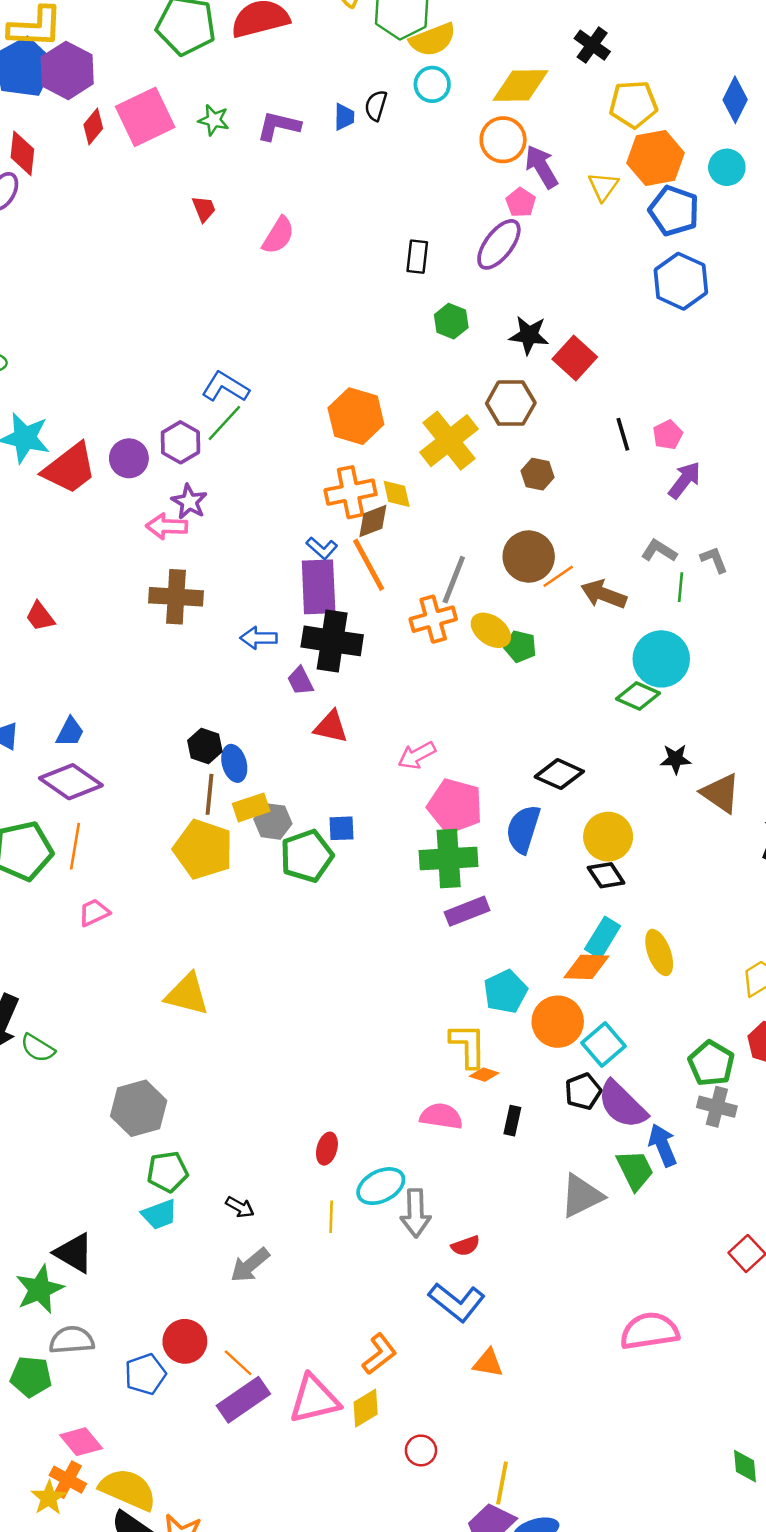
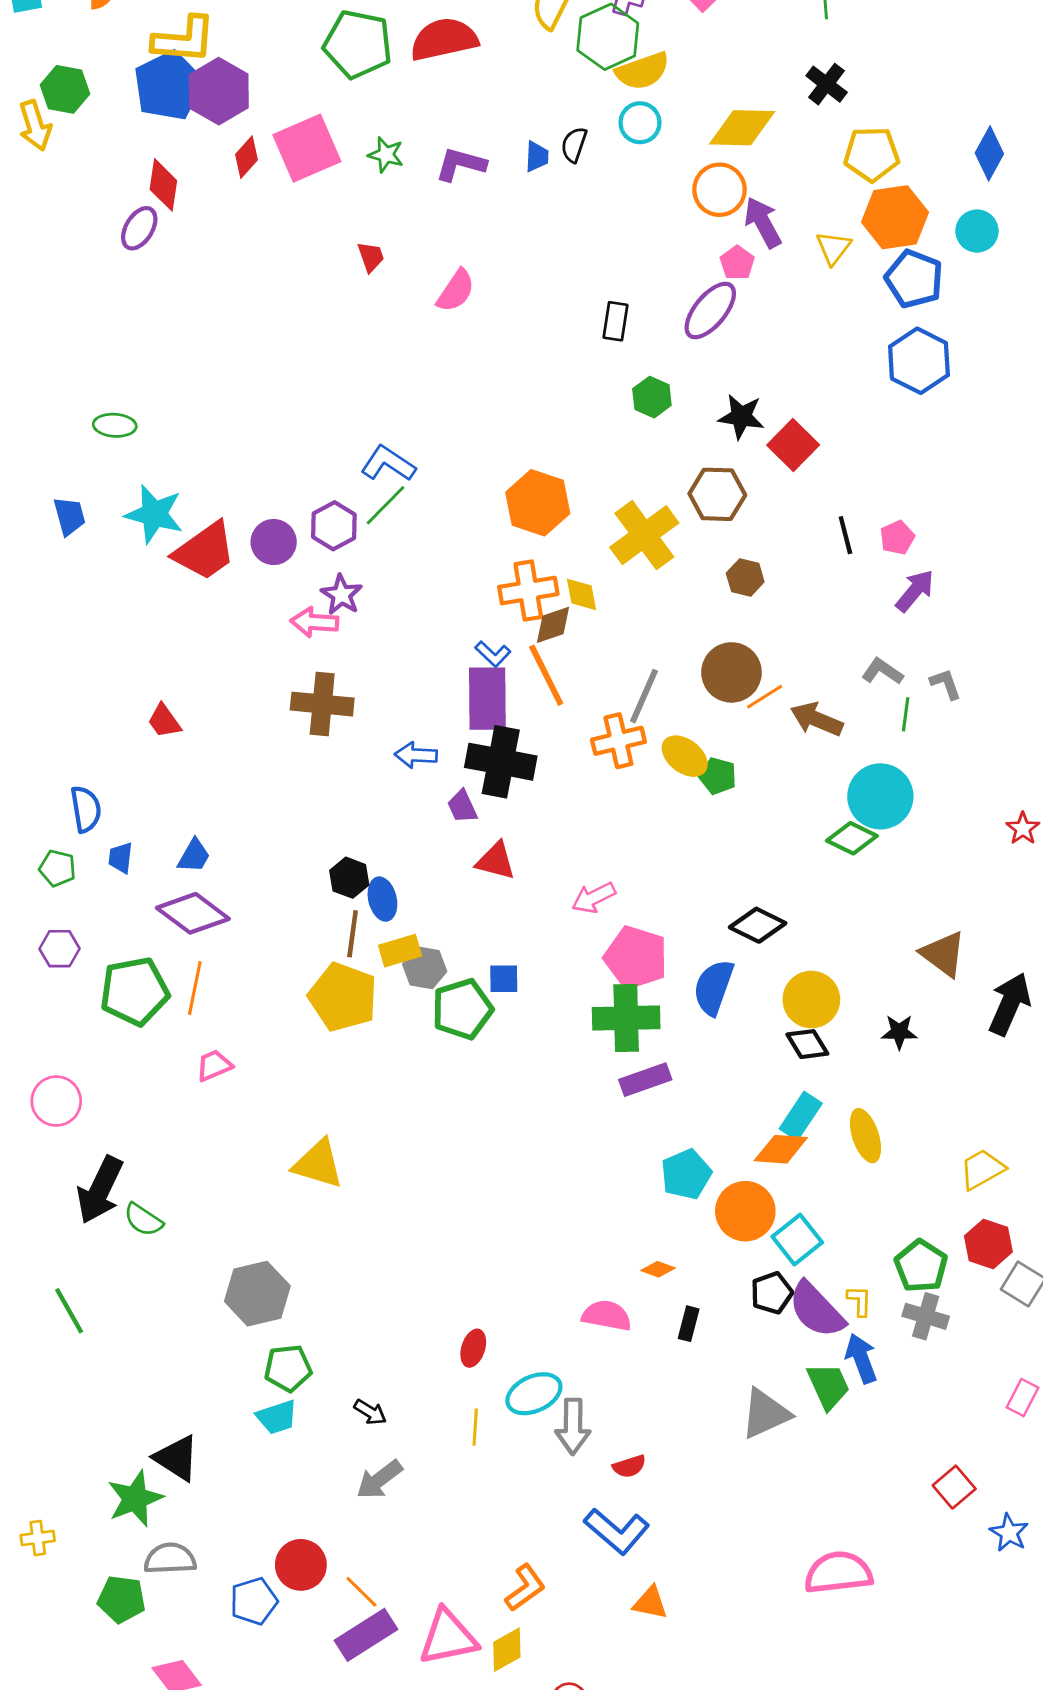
black star: (676, 759) -> (899, 1032), moved
yellow L-shape: (468, 1045) -> (859, 1301), moved, size x0.6

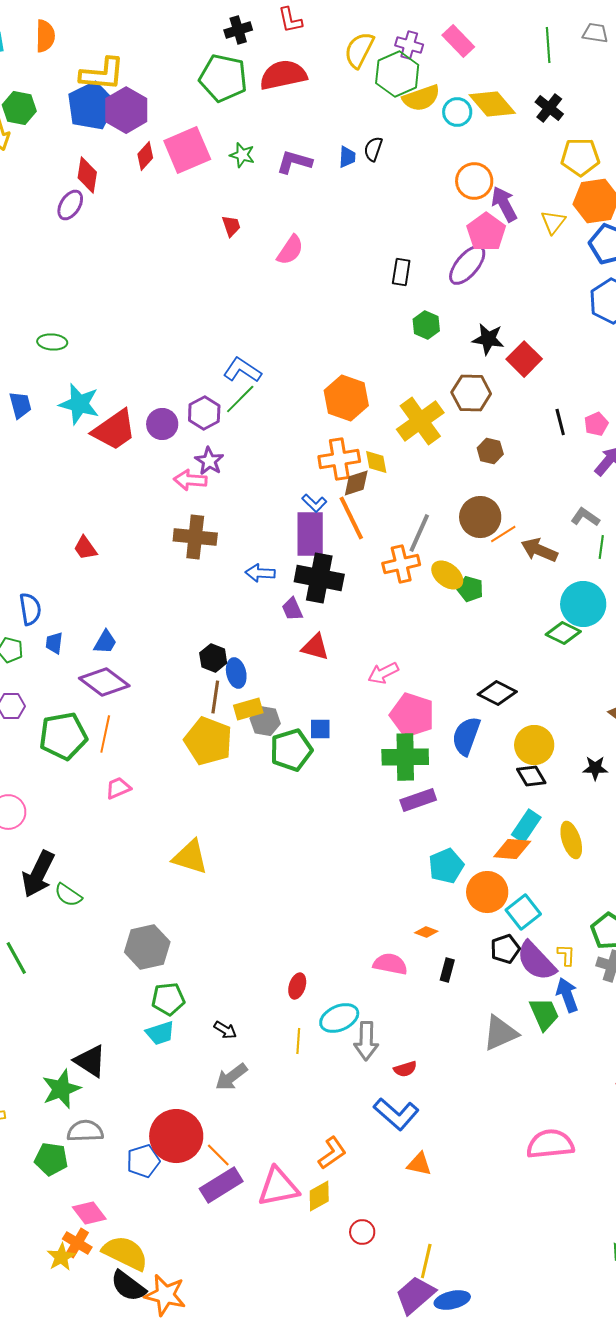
cyan circle: (640, 123) -> (457, 112), moved
yellow diamond: (742, 128) -> (492, 104), moved, turned 48
pink pentagon: (737, 263) -> (486, 232), size x1.6
red circle: (301, 1565) -> (176, 1136), size x1.5

